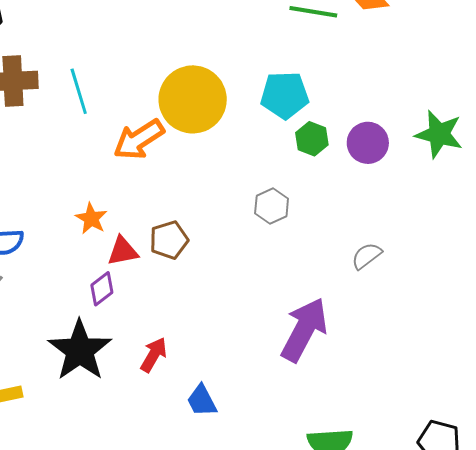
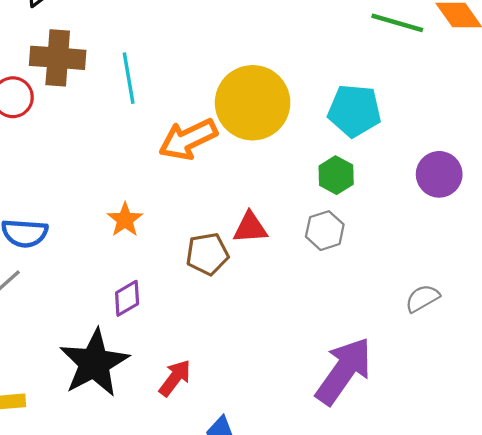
green hexagon: (312, 139) -> (336, 175), moved
red triangle: (123, 251) -> (250, 228), moved

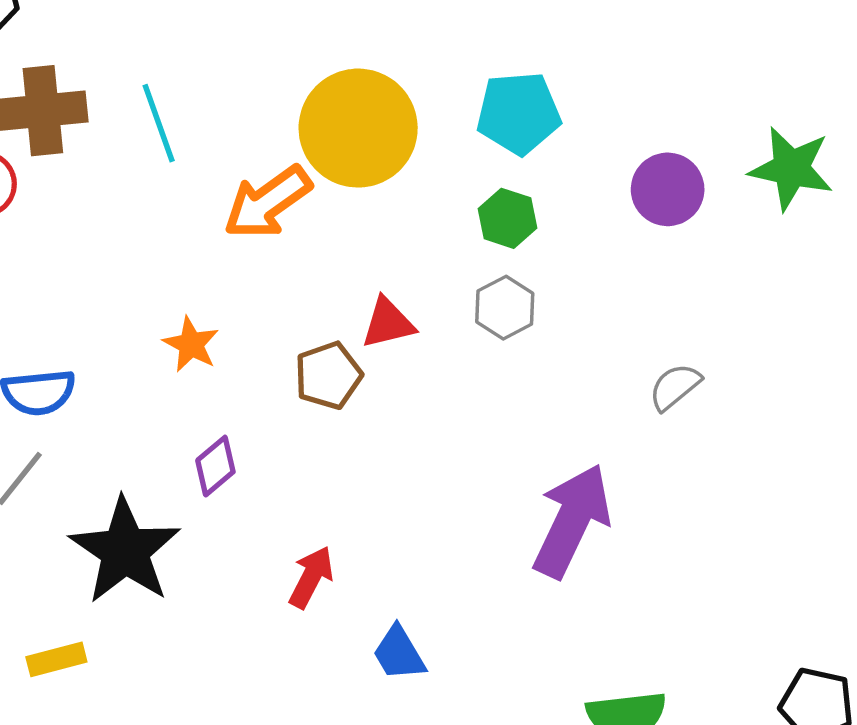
black star: (94, 363) -> (125, 551), moved

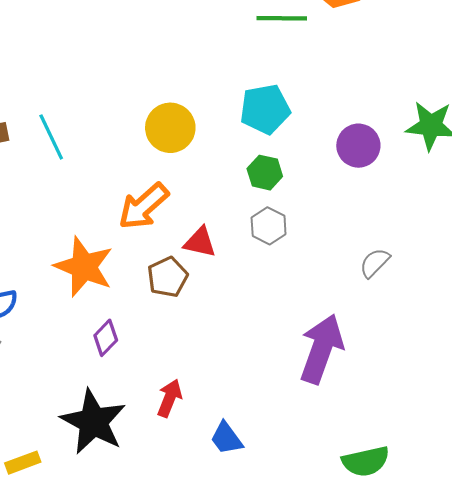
yellow circle: (358, 128) -> (170, 128), size x0.7
orange arrow: (267, 202) -> (144, 206), moved
red triangle: (388, 323) -> (200, 242), turned 32
orange star: (191, 344) -> (84, 267), size x1.8
black star: (125, 551) -> (93, 422), moved

